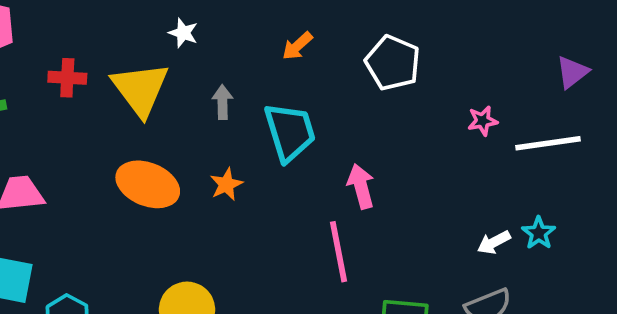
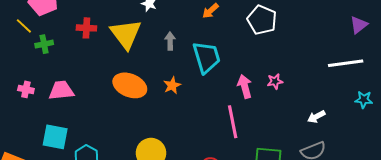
pink star: (483, 121) -> (275, 81), moved
cyan star: (539, 233) -> (364, 100), moved, turned -30

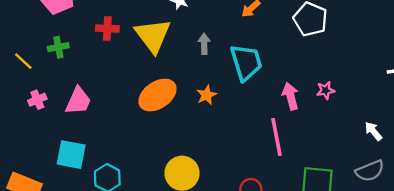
yellow line: (24, 26) -> (23, 61), moved
orange ellipse: (130, 85) -> (158, 95), turned -56
pink cross: (26, 89) -> (37, 100), turned -35
pink trapezoid: (61, 90) -> (78, 101), turned 120
white arrow: (316, 117) -> (373, 131), turned 78

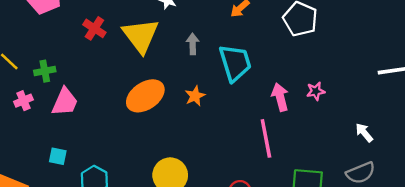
red cross: (107, 29) -> (94, 28), turned 30
green cross: (58, 47) -> (45, 71), moved
cyan square: (71, 155) -> (58, 156), size x0.6

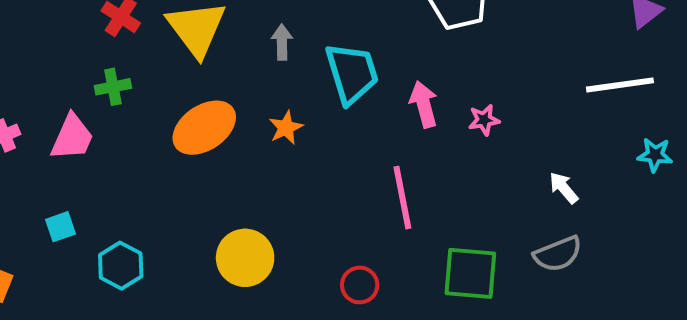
green cross: (45, 71) -> (113, 87), moved
pink arrow: (280, 97) -> (424, 104), moved
cyan square: (58, 156) -> (61, 227), turned -30

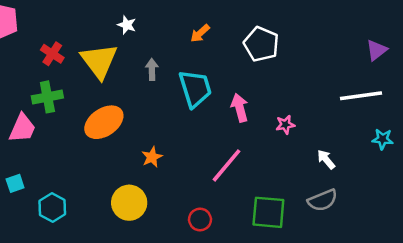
green cross: (113, 87) -> (47, 97), size x1.4
pink star: (484, 120) -> (285, 125), moved
orange star: (286, 128) -> (152, 157), moved
pink line: (402, 198) -> (226, 165), turned 51

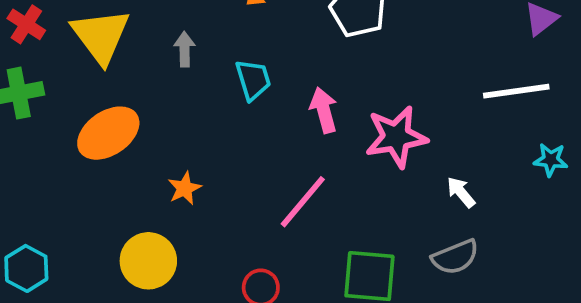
cyan trapezoid: (195, 89) -> (253, 80), size x0.7
pink star: (285, 125) -> (396, 137), size x2.0

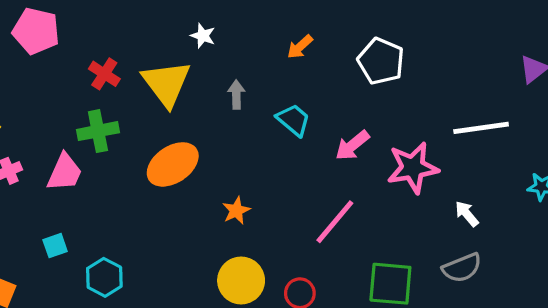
cyan trapezoid: (253, 80) -> (294, 120), turned -33
white line: (516, 91) -> (481, 128), moved
pink arrow: (324, 110) -> (352, 145), turned -114
yellow circle: (148, 261) -> (241, 280), moved

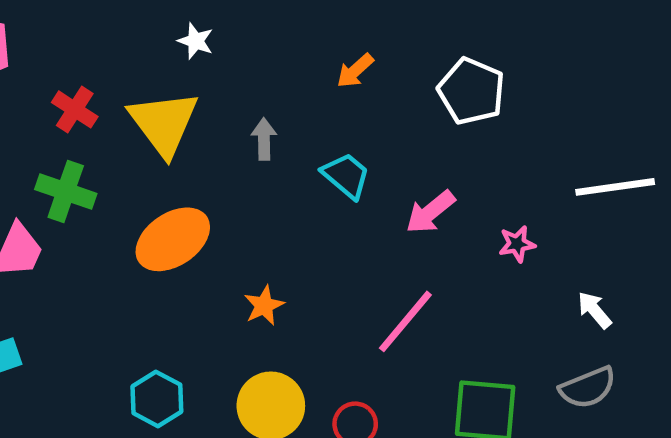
white star: (203, 36) -> (196, 41), moved
green cross: (98, 131) -> (66, 191), turned 30
pink star: (413, 168) -> (517, 244), size x0.5
cyan hexagon: (104, 277) -> (157, 399), moved

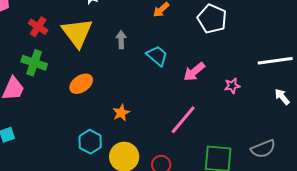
orange ellipse: (173, 239) -> (81, 84), size x0.7
white arrow: (595, 310) -> (282, 97), moved
cyan hexagon: (157, 399) -> (90, 142), moved

